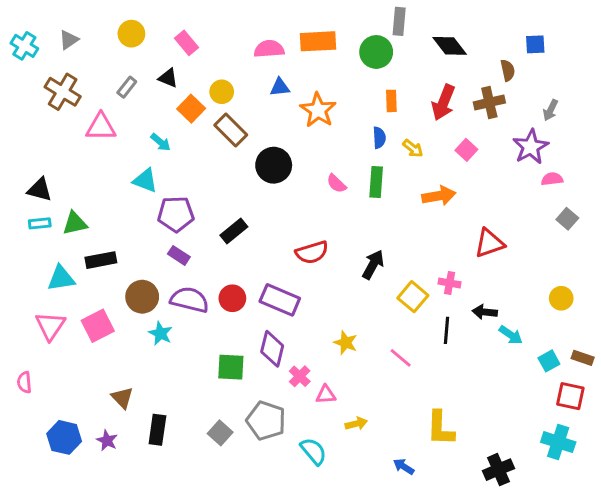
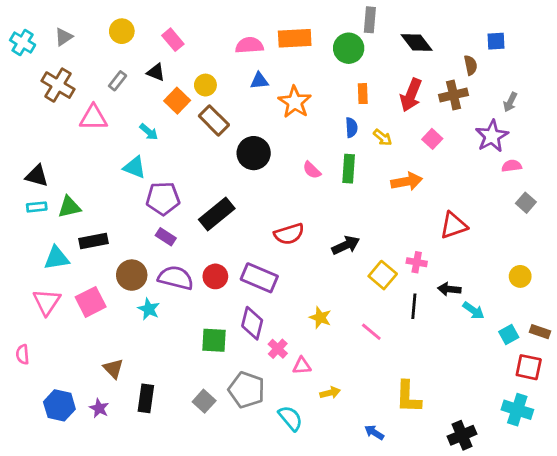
black rectangle: (234, 231) -> (217, 214), size x1.4
black arrow: (373, 265) -> (346, 245), turned 36

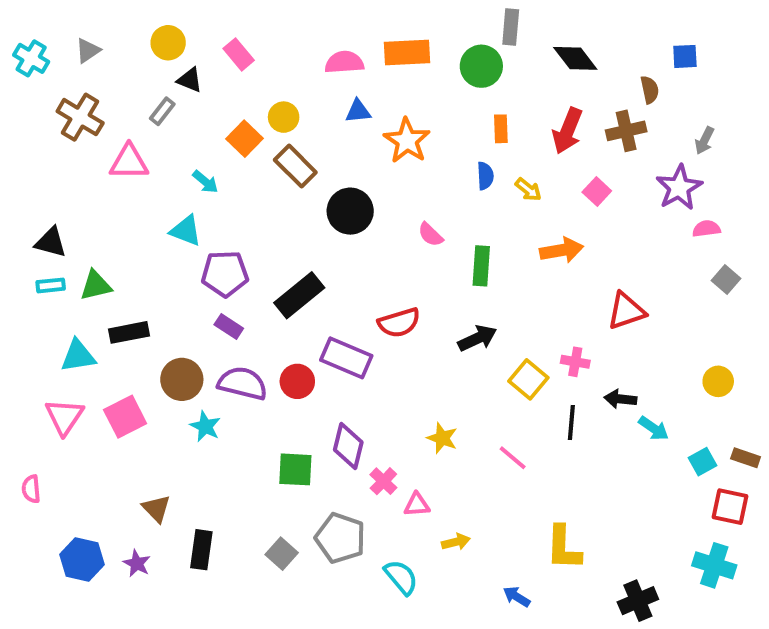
black triangle: (156, 72) -> (190, 80), moved
green rectangle: (349, 169) -> (481, 266), moved
purple rectangle: (259, 278) -> (346, 358), moved

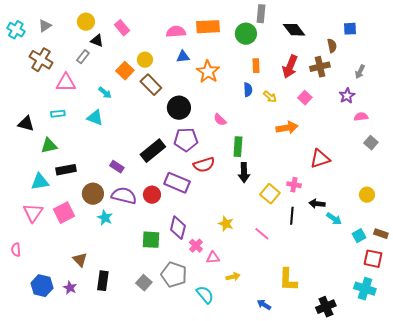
purple star: (679, 188) -> (347, 96), size x0.7
green rectangle: (481, 266) -> (238, 147), moved
purple pentagon: (225, 274) -> (186, 140), moved
cyan rectangle: (51, 285) -> (58, 114), moved
black arrow: (477, 338) -> (244, 173), turned 114

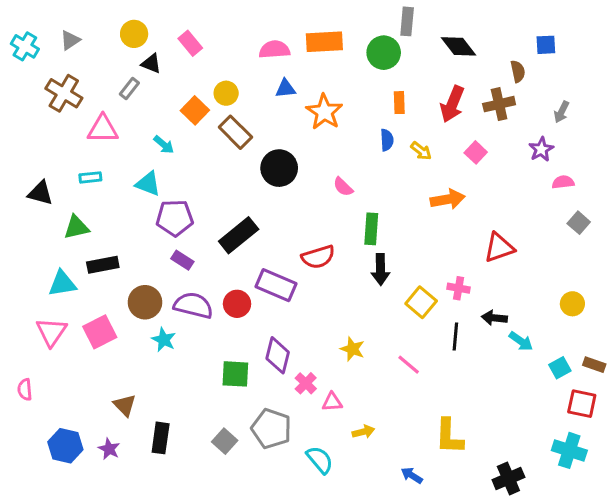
purple pentagon: (186, 140) -> (175, 218), moved

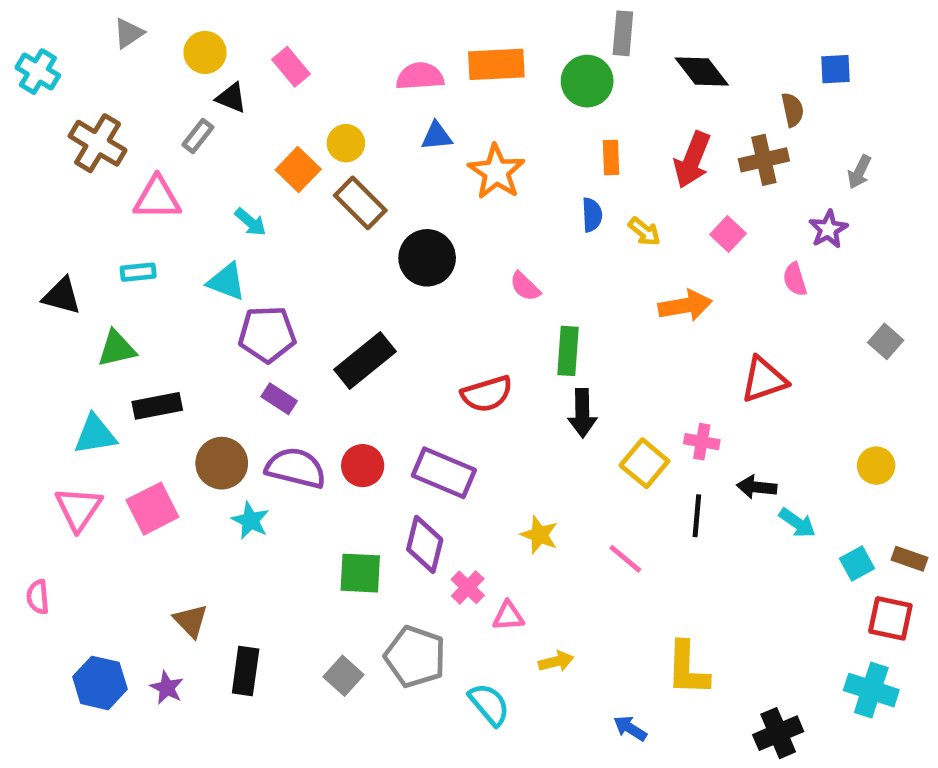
gray triangle: (70, 40) -> (129, 33), moved
pink semicircle: (563, 182) -> (795, 279), moved, turned -100
purple rectangle: (276, 285) -> (444, 473), moved

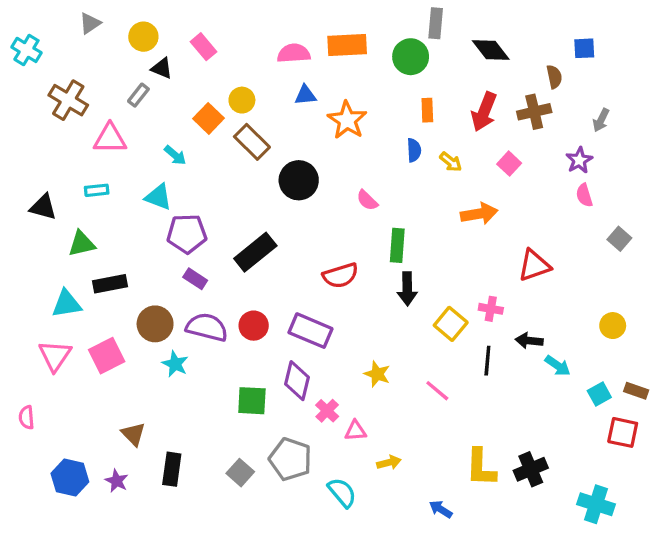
pink semicircle: (795, 279) -> (584, 195), moved
cyan cross: (871, 690) -> (596, 504), moved
black cross: (778, 733) -> (531, 469), moved

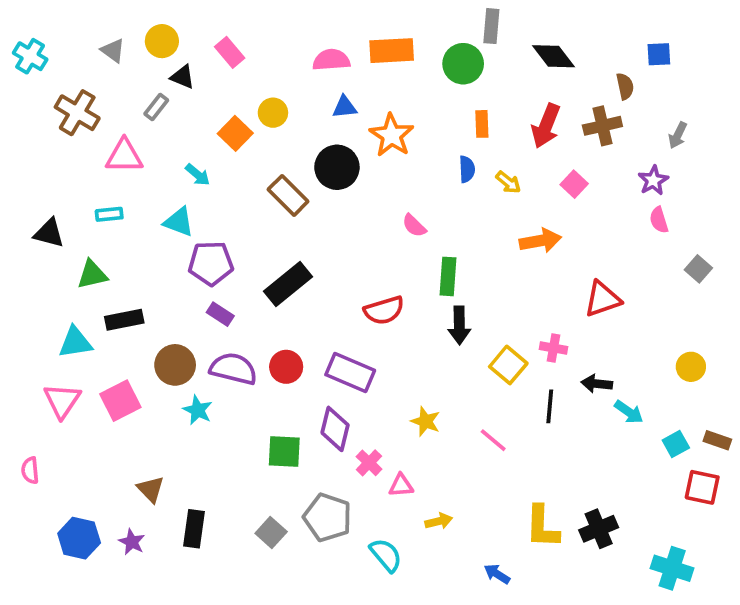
gray triangle: (90, 23) -> (113, 51), moved, turned -50
brown rectangle: (252, 142) -> (288, 195), moved
black circle: (299, 180) -> (337, 167), moved

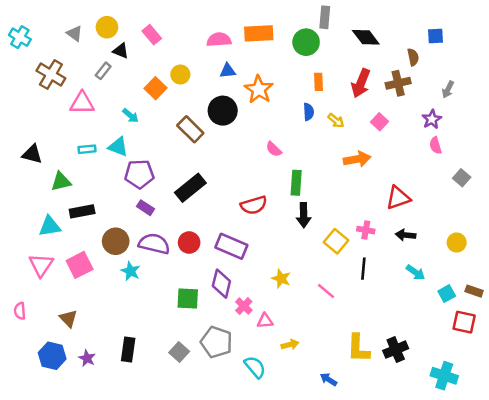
cyan rectangle: (109, 214) -> (87, 149), moved
black arrow: (597, 384) -> (406, 235), moved
brown triangle: (151, 489) -> (68, 318), moved

